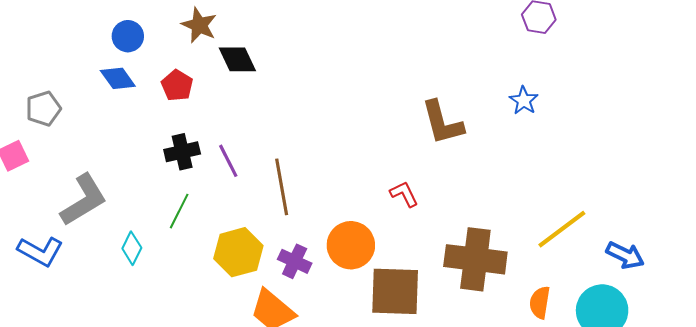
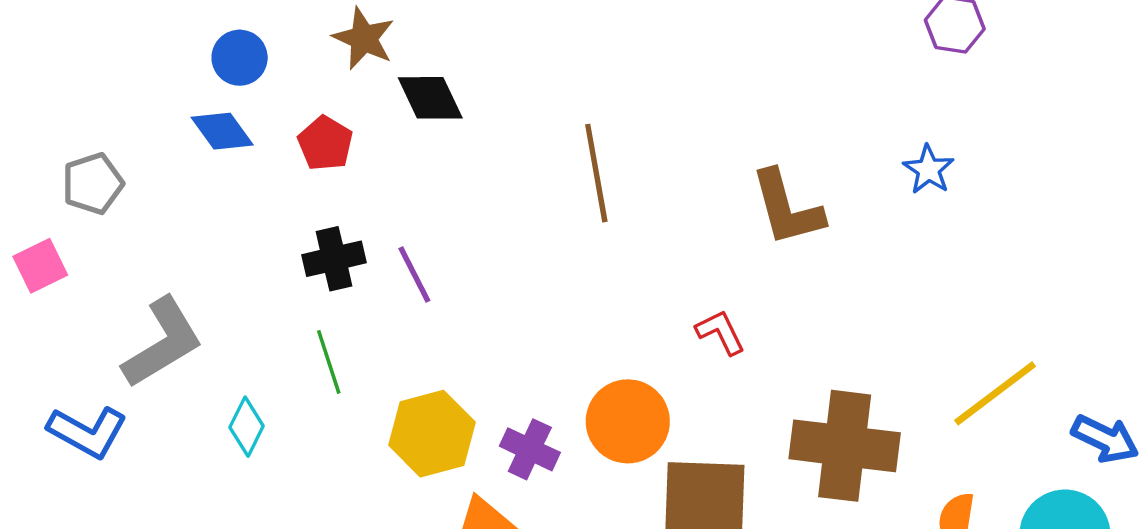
brown line: (282, 187) -> (596, 173), moved
green line: (179, 211) -> (329, 362), turned -45

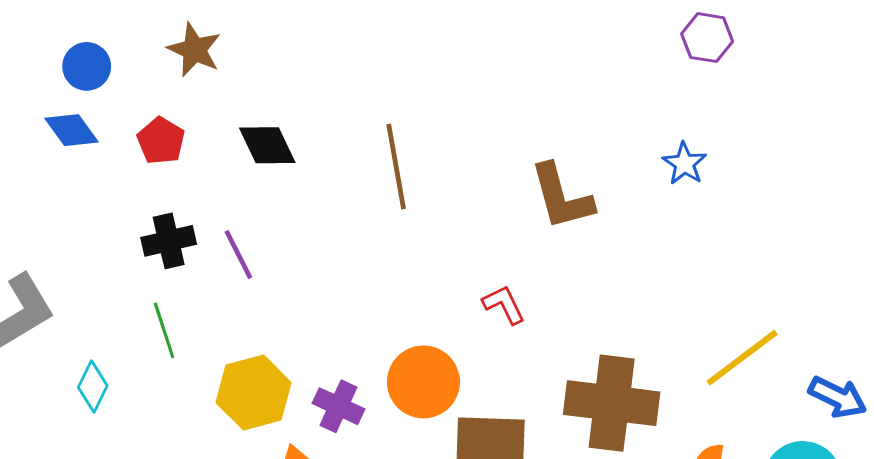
black diamond: (430, 98) -> (267, 145), moved

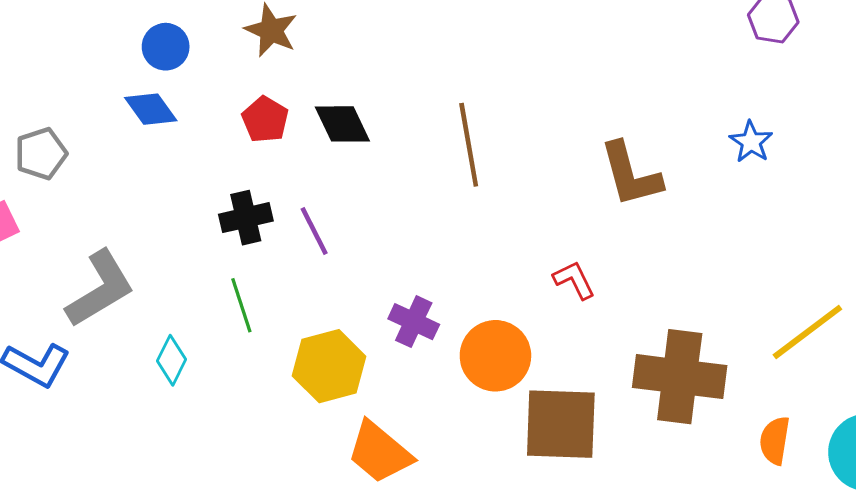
red pentagon: (161, 141) -> (265, 120), moved
purple cross: (339, 406) -> (414, 322), moved

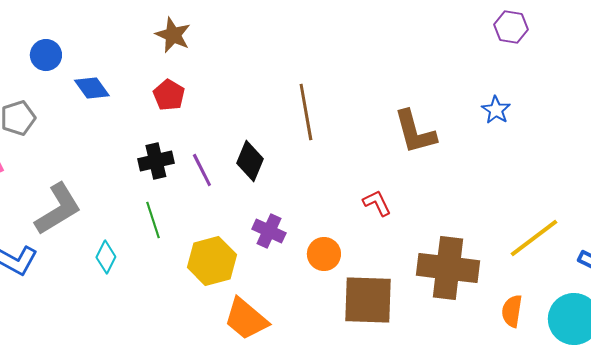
blue circle: (166, 47) -> (46, 55), moved
black diamond: (342, 124) -> (250, 161), moved, turned 48
orange circle: (495, 356) -> (324, 254), size x0.7

